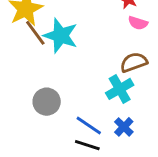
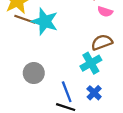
brown line: (35, 33) -> (25, 19), turned -35
blue line: (89, 125) -> (67, 92), turned 35

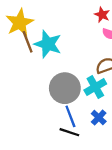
brown line: (25, 19) -> (28, 42), turned 50
gray circle: (34, 73) -> (65, 88), moved, size x1.4

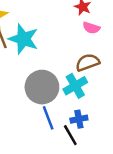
blue cross: (99, 118) -> (79, 119), turned 35
black line: (69, 132) -> (70, 135), moved, turned 42

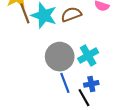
brown semicircle: (88, 62) -> (71, 14), moved

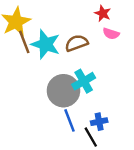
cyan cross: (88, 55) -> (84, 81), moved

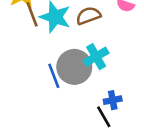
blue line: (69, 120) -> (54, 76), moved

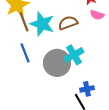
blue line: (54, 76) -> (25, 53), moved

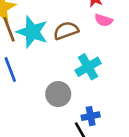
cyan cross: (74, 55) -> (88, 67), moved
gray circle: (57, 63) -> (58, 94), moved, size x0.7

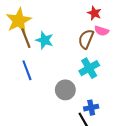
brown semicircle: (66, 31) -> (86, 39), moved, turned -48
cyan star: (32, 32) -> (45, 40), size x0.7

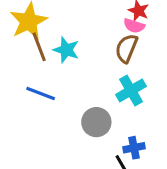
pink semicircle: (102, 31) -> (134, 26), moved
blue line: (27, 70) -> (41, 94), turned -48

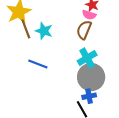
blue line: (41, 94) -> (38, 64), moved
gray circle: (96, 122) -> (91, 77), moved, size x1.4

